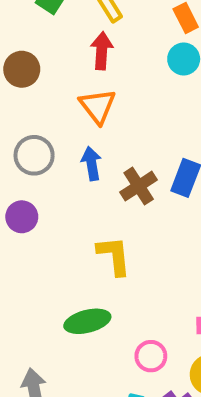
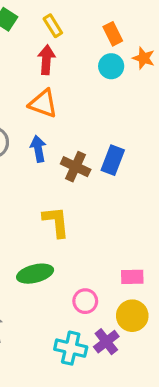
orange triangle: (98, 106) -> (43, 103), turned -32
brown cross: (139, 186) -> (76, 167), turned -32

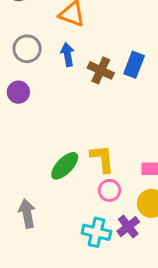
yellow L-shape: (56, 222) -> (102, 159), moved
green ellipse: (35, 274) -> (65, 166), turned -32

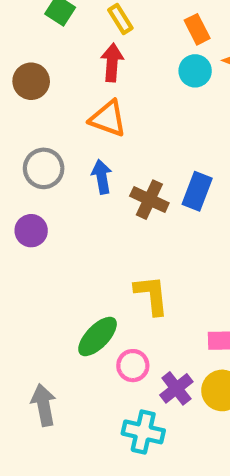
yellow L-shape: (102, 159) -> (152, 295), moved
pink circle: (109, 190) -> (133, 366), moved
purple cross: (128, 227) -> (176, 388), moved

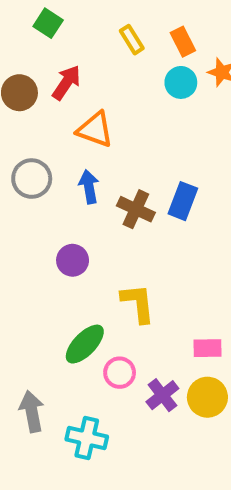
yellow rectangle: (120, 19) -> (132, 40), moved
red arrow: (112, 63) -> (66, 82), moved, turned 30
purple circle: (31, 231) -> (73, 260), moved
cyan cross: (143, 432) -> (87, 438), moved

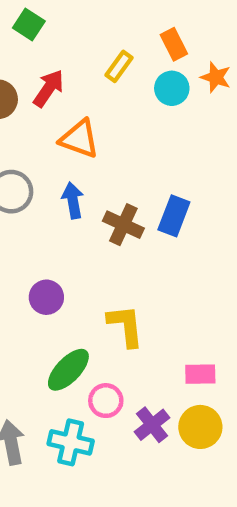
yellow rectangle: (132, 40) -> (119, 66), moved, turned 68
purple circle: (73, 260) -> (46, 297), moved
cyan cross: (87, 438) -> (71, 442), moved

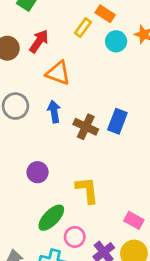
orange rectangle: (174, 44) -> (105, 14), moved, turned -30
pink rectangle: (200, 374) -> (134, 220), turned 30

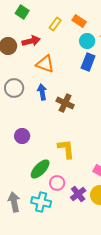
yellow rectangle: (83, 28) -> (55, 24), moved
red arrow: (39, 41) -> (31, 41), turned 42
blue rectangle: (117, 121) -> (88, 62), moved
purple circle: (38, 172) -> (22, 136), moved

